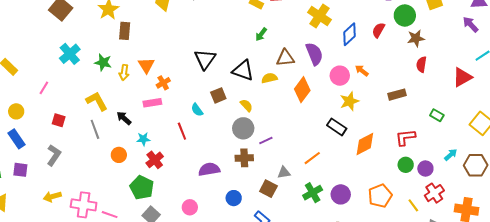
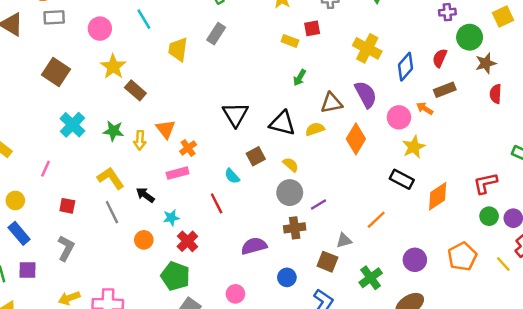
brown rectangle: (125, 31) -> (135, 90), turned -48
brown rectangle: (397, 95) -> (445, 90), moved
green cross: (313, 193) -> (371, 278), moved

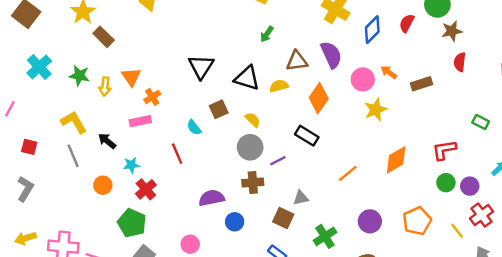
brown rectangle: (445, 90) -> (421, 84), moved
black rectangle: (402, 179) -> (307, 136), moved
orange line: (376, 220) -> (348, 173), moved
blue circle: (287, 277) -> (235, 222), moved

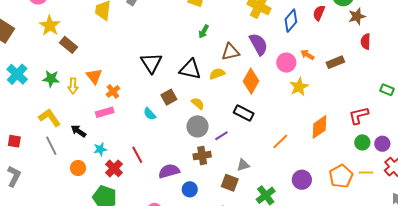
red line: (177, 154) -> (137, 155), moved
yellow line: (457, 231) -> (366, 173), moved, turned -48

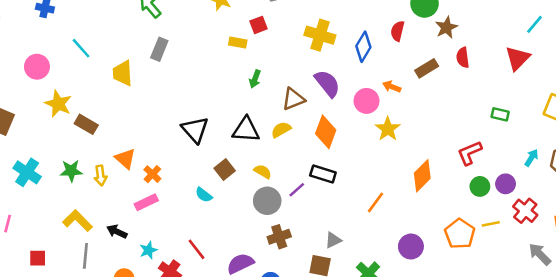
brown rectangle: (335, 62) -> (427, 68), moved
purple line: (221, 136) -> (297, 190), moved
gray line: (51, 146) -> (85, 256), turned 42

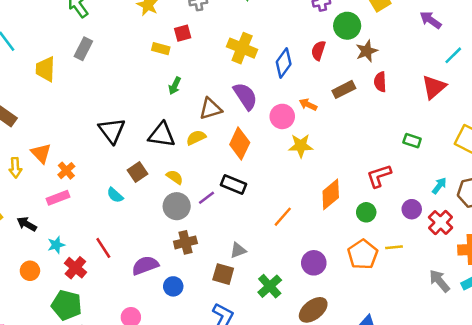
yellow star: (388, 129) -> (301, 146), turned 30
green circle: (480, 186) -> (366, 212), moved
red cross: (525, 211) -> (441, 222), moved

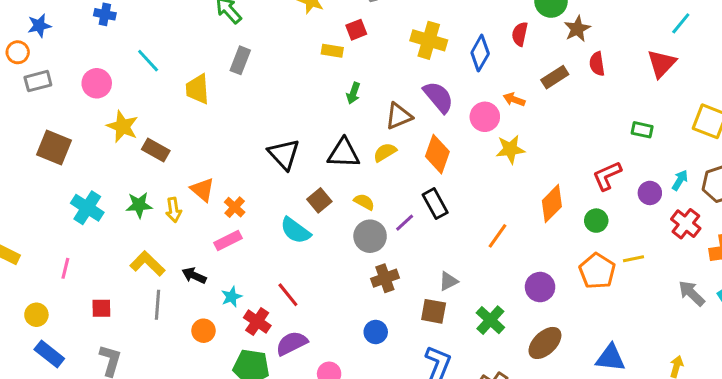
black rectangle: (234, 185) -> (435, 204), turned 45
cyan semicircle: (115, 195) -> (295, 231), size x1.5
purple circle: (412, 209) -> (650, 193), moved
purple semicircle: (145, 265) -> (292, 343), moved

